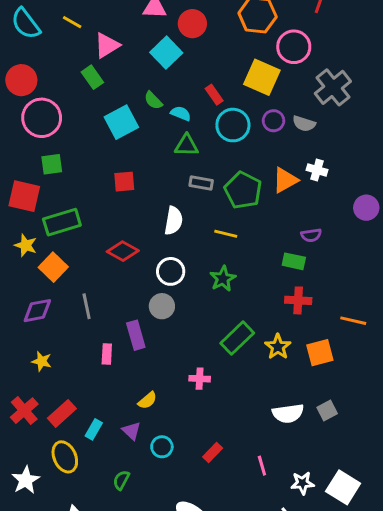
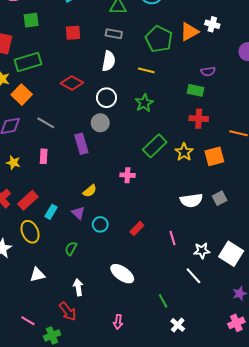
green square: (52, 164) -> (31, 20), moved
gray rectangle: (201, 183) -> (114, 34), moved
gray line: (87, 306) -> (46, 123), turned -48
pink rectangle: (107, 354) -> (44, 156), moved

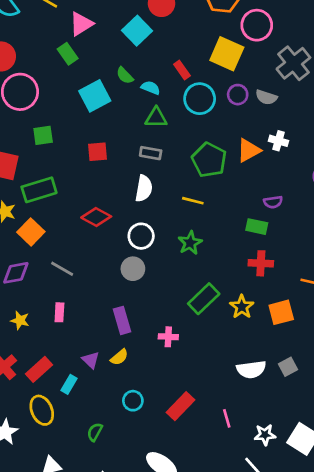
purple rectangle: (81, 144) -> (122, 320), moved
purple triangle: (78, 213) -> (91, 360), moved
red rectangle: (137, 229) -> (181, 406), size x1.5

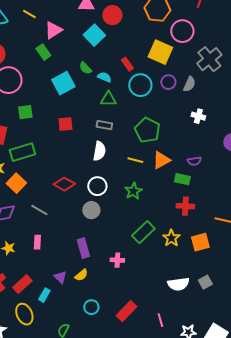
gray semicircle: (266, 97) -> (189, 84), turned -84
orange triangle: (249, 150) -> (161, 160), moved
red diamond: (96, 217) -> (64, 184), moved

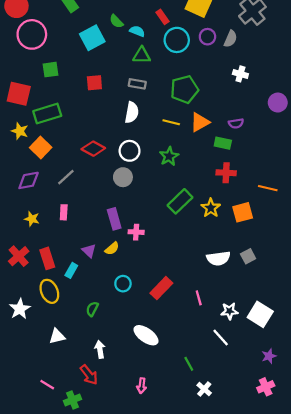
green pentagon: (147, 130) -> (184, 89), turned 30
gray line: (39, 210) -> (66, 177), turned -72
pink cross: (117, 260) -> (136, 232), moved
red rectangle: (22, 284) -> (47, 258), turned -66

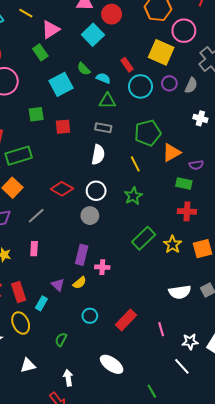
green square: (50, 70) -> (36, 114), moved
yellow line: (171, 122) -> (135, 164), turned 49
orange triangle: (200, 122) -> (171, 153), moved
purple rectangle: (114, 219) -> (82, 255), turned 30

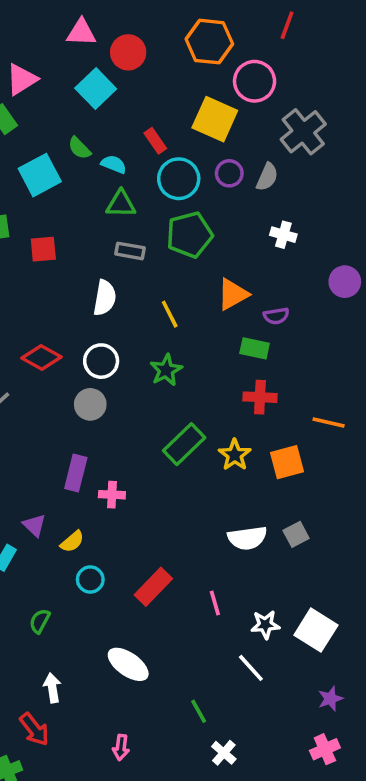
gray rectangle: (103, 128) -> (130, 251), moved
green pentagon: (148, 133) -> (190, 235), moved
yellow semicircle: (80, 283) -> (72, 542), moved

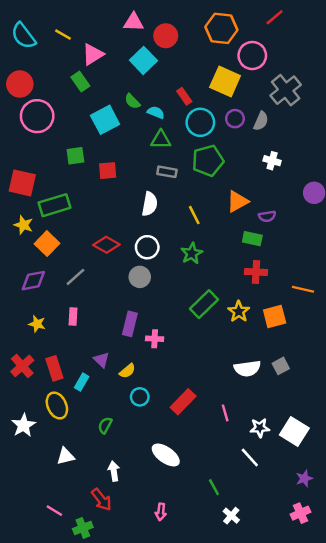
red line: (287, 25) -> (275, 17), turned 30

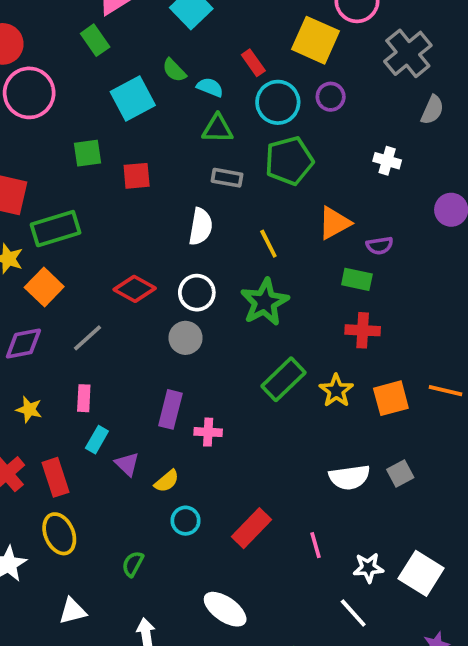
gray semicircle: (261, 121) -> (432, 110), moved
green star: (192, 253) -> (265, 302), size x1.4
orange line: (303, 289) -> (446, 391), moved
cyan rectangle: (82, 382) -> (97, 440), moved

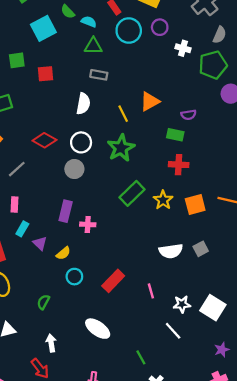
green pentagon: (289, 161) -> (213, 65), moved
white cross: (387, 161) -> (183, 48), moved
orange triangle: (334, 223) -> (150, 101), moved

